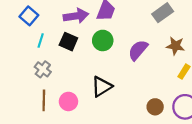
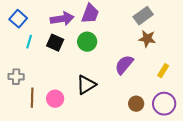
brown star: (175, 46) -> (147, 39), moved
purple semicircle: (138, 50) -> (124, 65), moved
gray cross: (43, 69) -> (16, 77), moved, turned -35

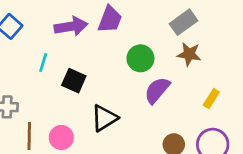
cyan line: (29, 42) -> (43, 62), moved
green circle: (87, 42) -> (140, 58), moved
black square: (55, 43) -> (74, 81), moved

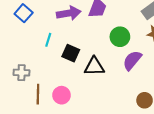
black triangle: (104, 118) -> (94, 66), moved, turned 30

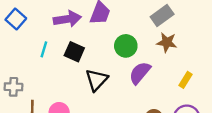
black square: (71, 53) -> (74, 52), moved
black triangle: (94, 66) -> (97, 80), turned -45

